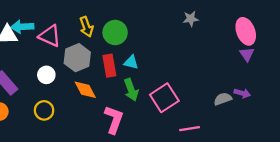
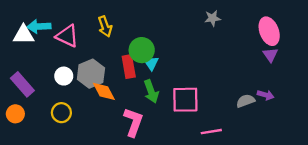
green circle: (115, 32) -> (142, 50), moved
gray hexagon: (77, 58) -> (91, 74), moved
cyan triangle: (131, 62) -> (151, 63), turned 42
pink square: (164, 98) -> (185, 100), turned 32

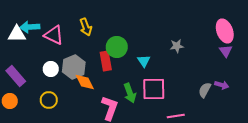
gray star: (212, 18) -> (177, 46), moved
cyan triangle: (151, 63) -> (144, 61), moved
green arrow: (151, 91) -> (130, 93), moved
gray semicircle: (246, 101) -> (205, 90), turned -42

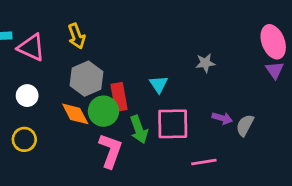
green circle: (117, 47) -> (103, 111), moved
red rectangle: (106, 61) -> (119, 97), moved
gray hexagon: (74, 67) -> (87, 79), moved
purple arrow: (222, 85) -> (222, 118), moved

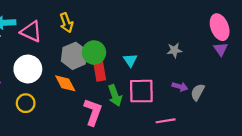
gray star: (205, 63) -> (174, 50), moved
white circle: (27, 96) -> (28, 69), size x1.6
green circle: (103, 111) -> (94, 52), moved

